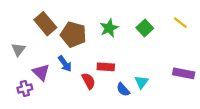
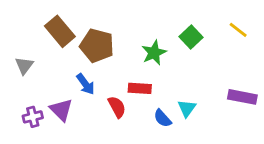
green star: (109, 28) -> (154, 53), moved
purple triangle: (41, 72) -> (61, 110), moved

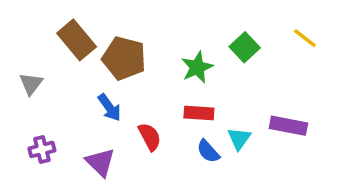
red rectangle: (140, 88) -> (199, 113), moved
purple rectangle: (242, 97) -> (288, 126), moved
purple triangle: (61, 110) -> (100, 162), moved

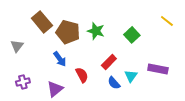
green square: (245, 47) -> (132, 35), moved
green star: (197, 67) -> (96, 31), moved, turned -30
red rectangle: (199, 113) -> (109, 62), turned -49
purple triangle: (100, 162) -> (55, 89), turned 36

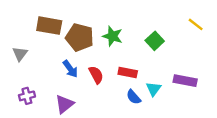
brown rectangle: (42, 22) -> (49, 26), turned -40
red rectangle: (109, 62) -> (128, 72), turned 56
red semicircle: (82, 75) -> (96, 75), moved

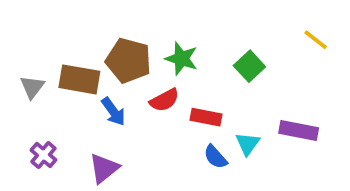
brown rectangle: (49, 26) -> (79, 79), moved
red semicircle: (96, 75) -> (164, 100), moved, turned 90
purple cross: (27, 96) -> (43, 155), turned -35

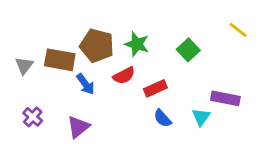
red rectangle: (206, 117) -> (155, 88), turned -35
cyan triangle: (248, 144) -> (201, 117), moved

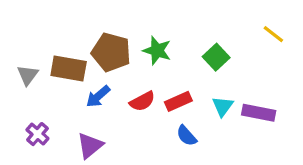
red semicircle: (124, 76) -> (142, 101), moved
blue arrow: (85, 84) -> (98, 96), turned 85
cyan triangle: (201, 117) -> (223, 106), moved

